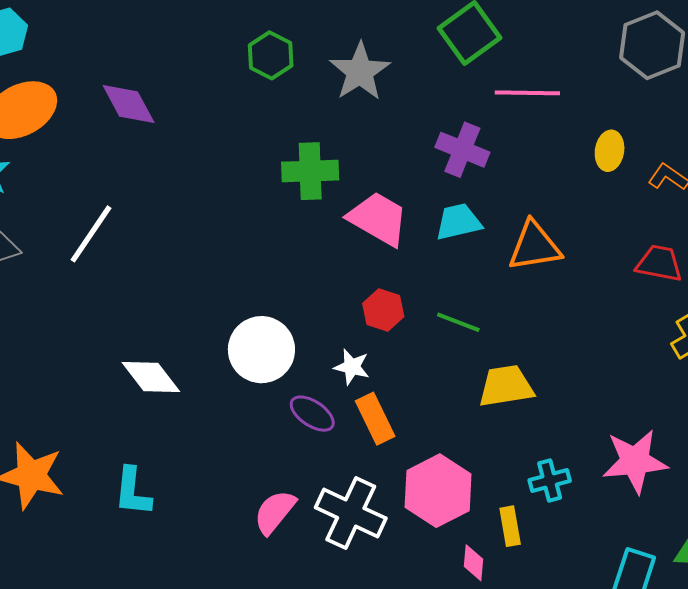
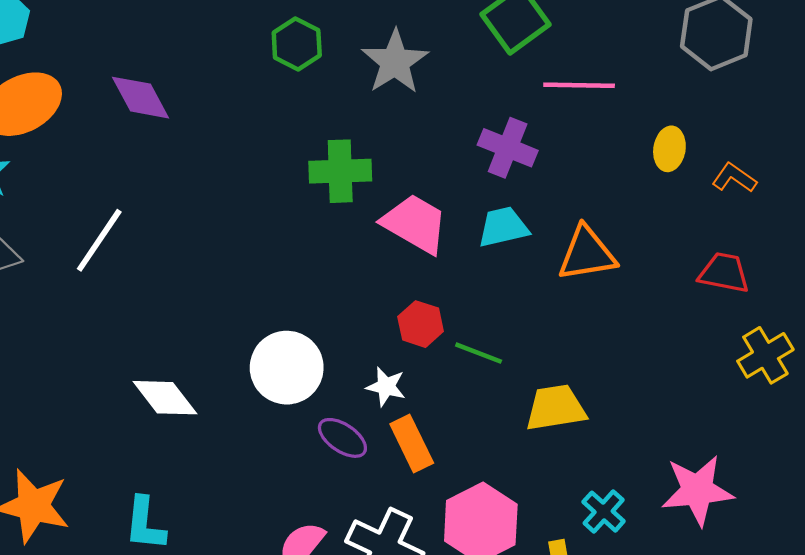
green line: (458, 322) -> (479, 353), moved
cyan cross: (550, 481) -> (604, 512), turned -33

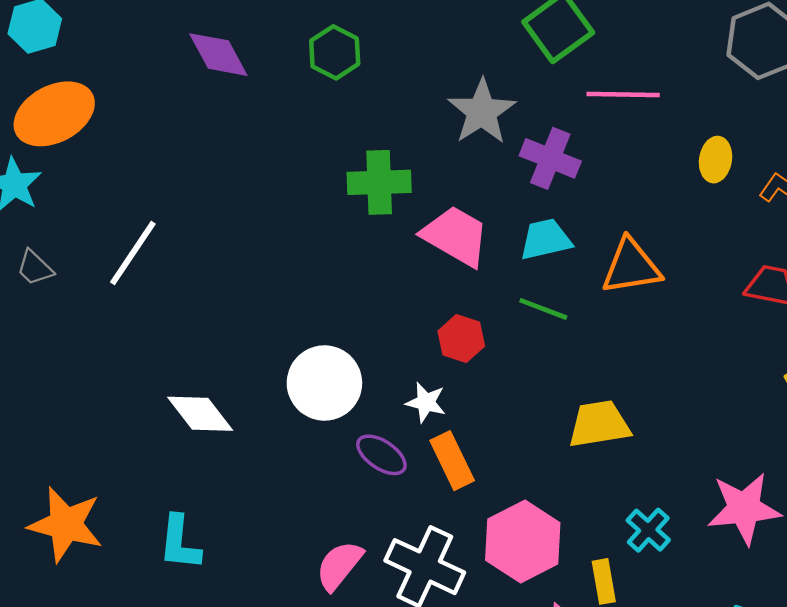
gray star: (395, 62) -> (482, 112), moved
purple diamond: (140, 98) -> (218, 55), moved
green line: (479, 353) -> (543, 309), moved

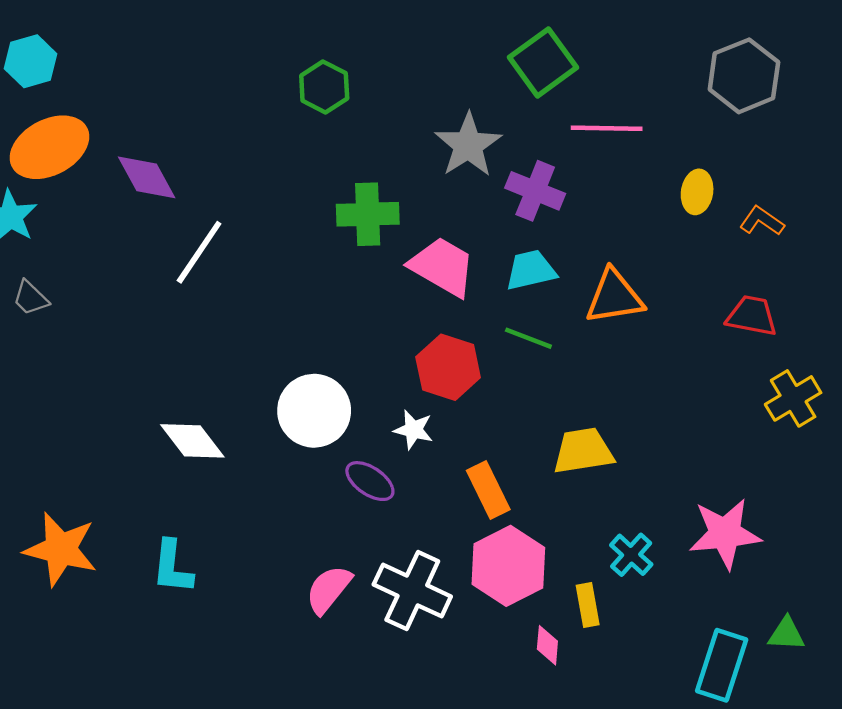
purple diamond: (218, 55) -> (147, 177), moved
white line: (133, 253) -> (199, 252), moved
red hexagon: (461, 339) -> (448, 367), size x1.4
orange rectangle: (452, 461) -> (488, 490), moved

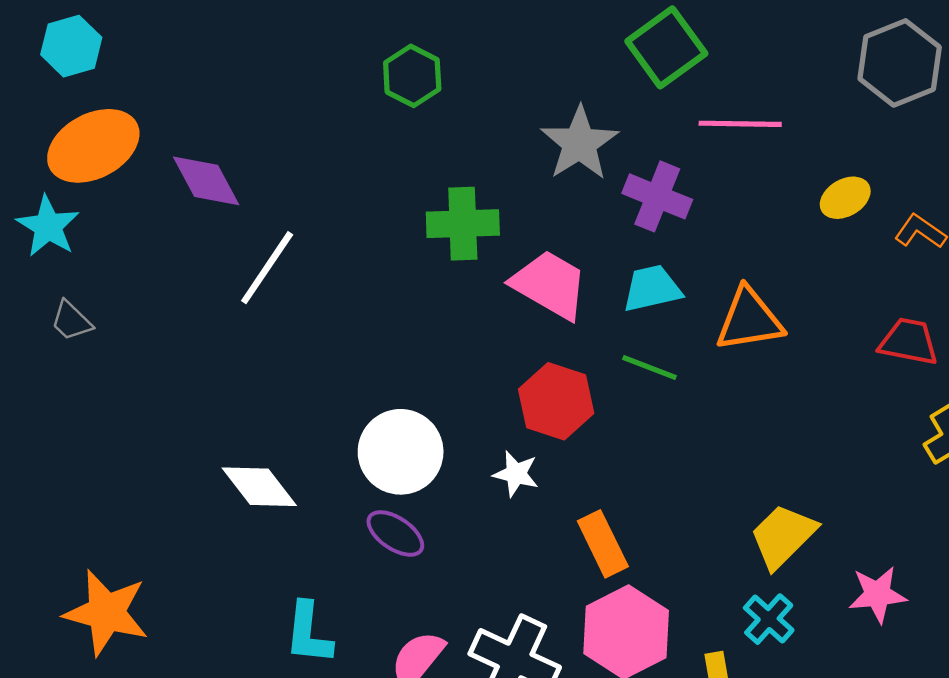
yellow ellipse: (697, 192) -> (845, 198), turned 51
yellow trapezoid: (583, 451) -> (783, 536), moved, turned -36
purple ellipse: (370, 481) -> (395, 533), moved
pink star: (725, 534) -> (878, 594), size x0.7
cyan L-shape: (172, 567) -> (309, 633), moved

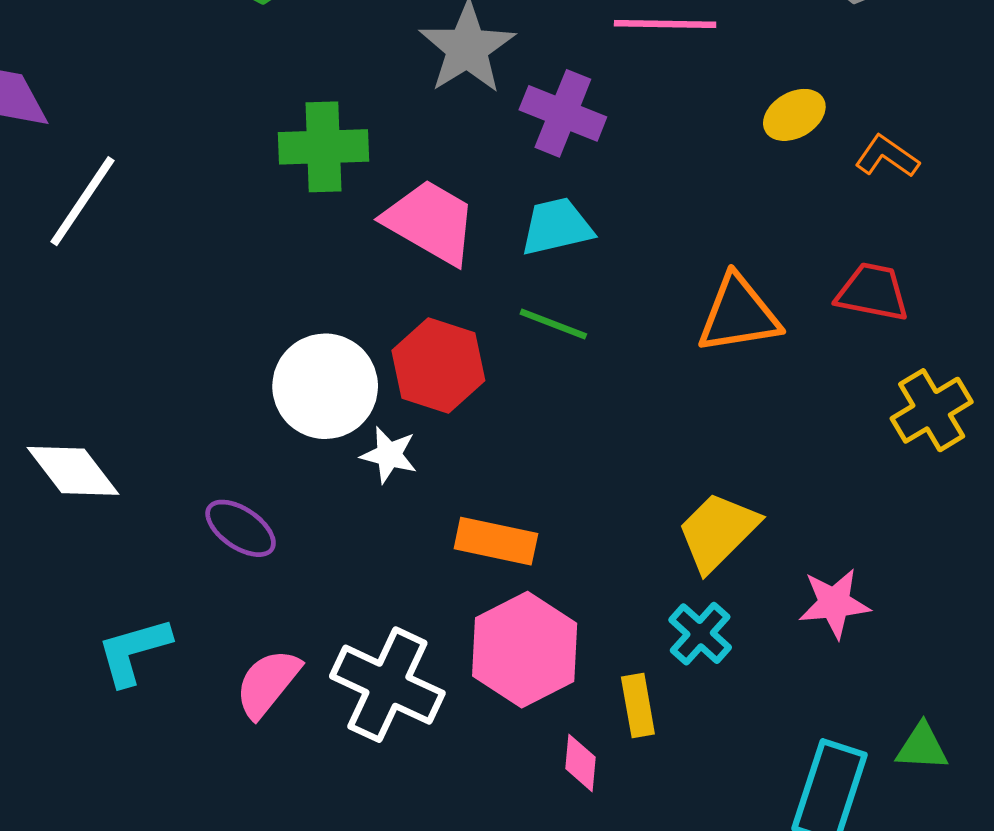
orange triangle: (749, 320) -> (738, 314), moved
white circle: (401, 452) -> (325, 386), moved
orange rectangle: (603, 544) -> (496, 541), turned -52
cyan L-shape: (309, 633) -> (134, 651), turned 68

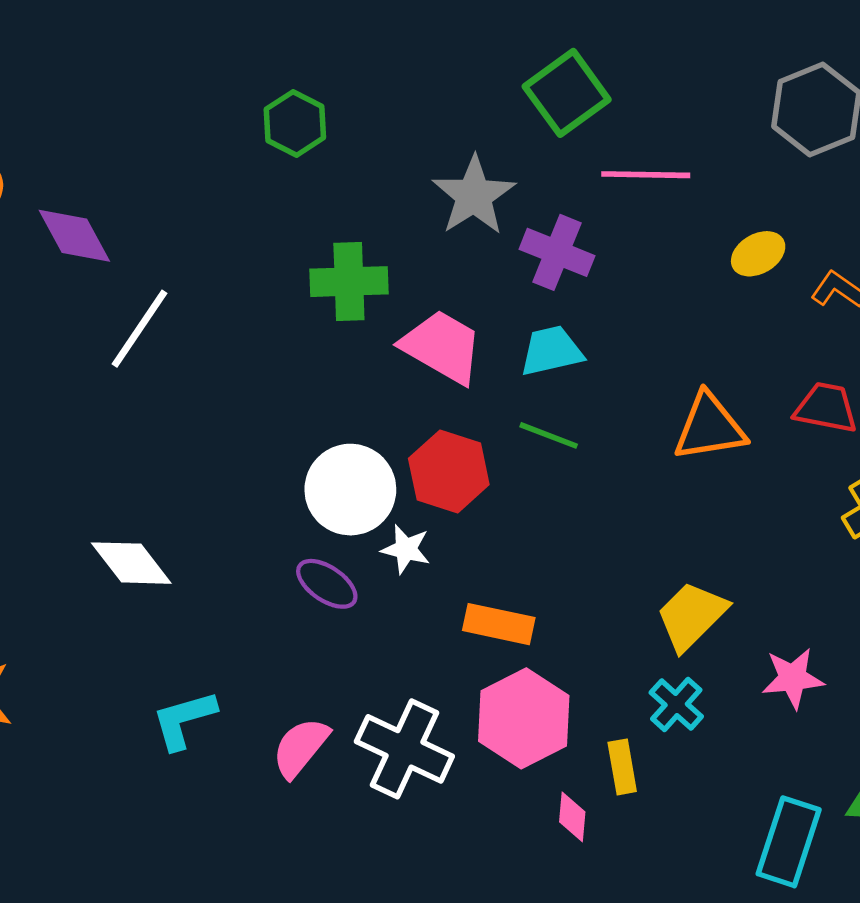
purple ellipse: (241, 528) -> (327, 584), moved

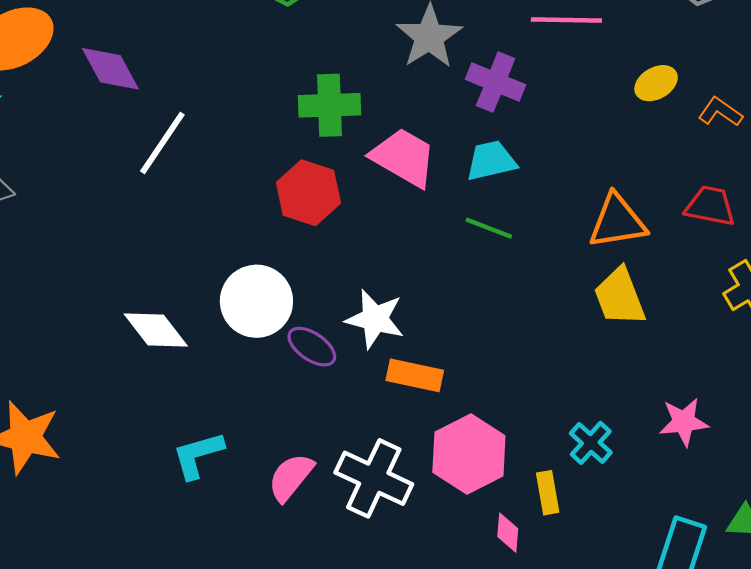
red hexagon: (449, 472) -> (308, 193), moved
white circle: (350, 490) -> (256, 301), moved
white star: (406, 549) -> (375, 319), size x1.5
yellow trapezoid: (692, 616) -> (620, 297), moved, turned -66
orange rectangle: (499, 624) -> (415, 375), moved

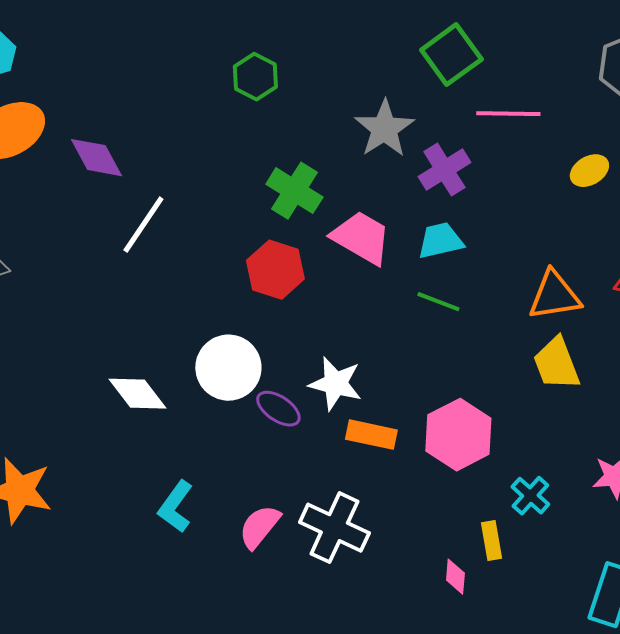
purple cross: (496, 82) -> (444, 170), turned 36
green cross: (330, 105) -> (294, 191), turned 34
pink hexagon: (469, 454) -> (458, 435), moved
cyan L-shape: (198, 455) -> (175, 507), turned -38

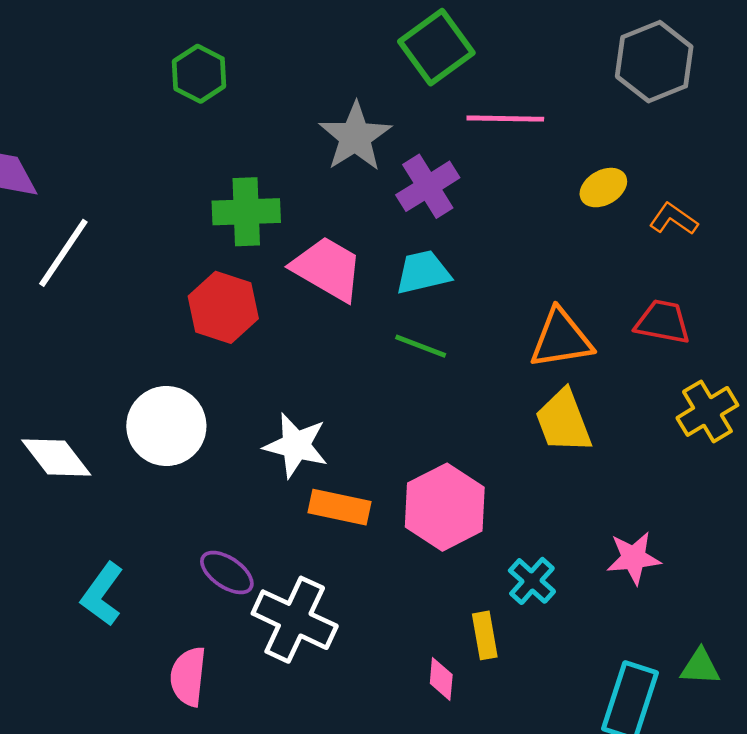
green cross: (294, 191) -> (246, 212), turned -34
purple ellipse: (278, 409) -> (227, 572), moved
pink semicircle: (259, 527) -> (188, 677), moved, turned -33

